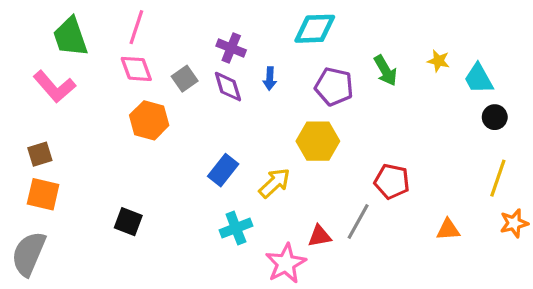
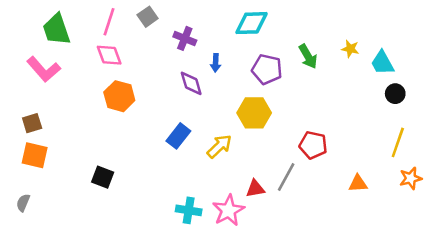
gray square: (185, 79) -> (148, 17), moved
purple diamond: (228, 87) -> (191, 83), moved
cyan cross: (236, 228) -> (189, 210), moved, turned 30
gray semicircle: (29, 254) -> (23, 203), size x0.5

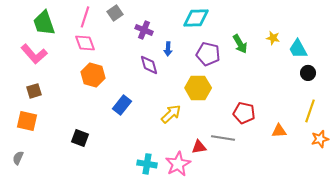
brown square: (32, 123) -> (34, 91), moved
blue rectangle: (178, 136) -> (122, 105), moved
gray line: (286, 177) -> (223, 138), turned 70
orange triangle: (358, 183) -> (279, 131), moved

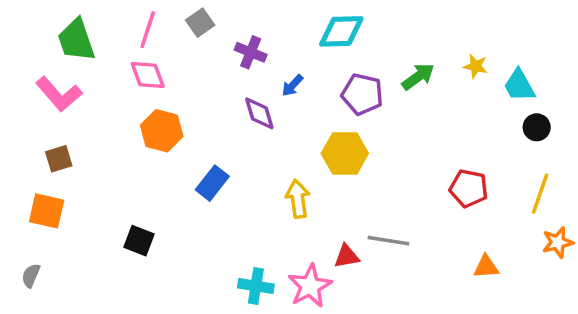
green arrow: (240, 44) -> (418, 77), turned -96
blue arrow: (168, 49) -> (292, 85), turned 40
red pentagon: (244, 113) -> (469, 188), moved
yellow arrow: (171, 114) -> (298, 199), turned -55
orange triangle: (279, 131) -> (486, 267), moved

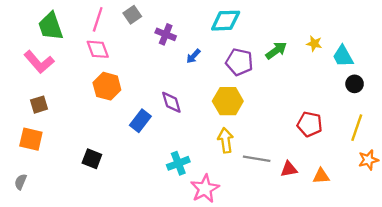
purple diamond: (259, 113) -> (171, 102), moved
yellow arrow: (298, 199) -> (226, 140), moved
red triangle: (347, 256) -> (289, 169), moved
cyan cross: (256, 286) -> (178, 163), moved, turned -30

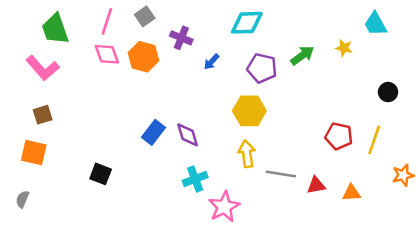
cyan trapezoid: (343, 56) -> (375, 24), moved
orange hexagon: (107, 86) -> (143, 57), moved
purple diamond: (171, 102) -> (188, 135), moved
yellow line: (357, 128) -> (374, 140), moved

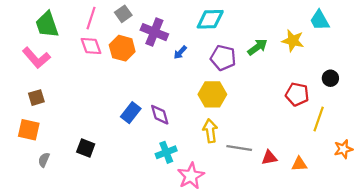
purple cross: (181, 38) -> (154, 32), size x1.4
yellow star: (344, 48) -> (293, 41), size x1.5
red pentagon: (339, 136) -> (297, 94), moved
gray semicircle: (22, 199) -> (44, 160), moved

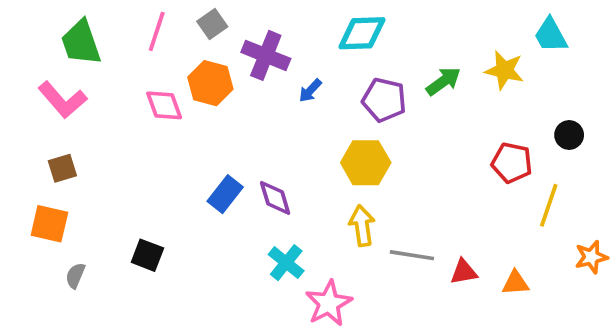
pink diamond: (91, 46) -> (164, 105), moved
cyan cross: (166, 152) -> (286, 263), turned -30

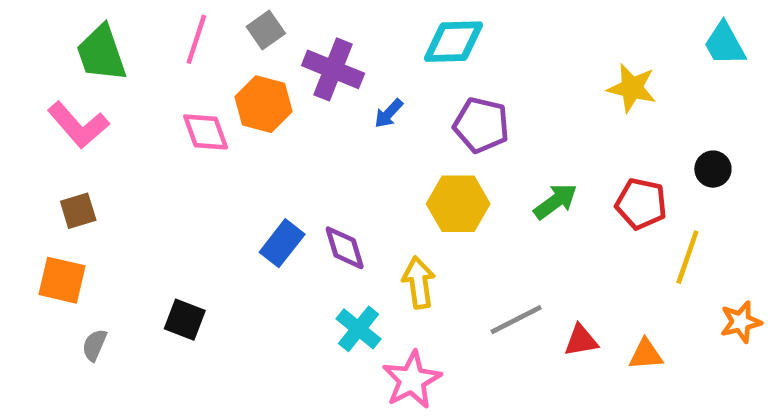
cyan trapezoid: (551, 35) -> (725, 44), moved
green arrow: (443, 81) -> (555, 201), moved
yellow arrow: (362, 226) -> (419, 283), moved
gray line: (412, 255) -> (516, 320), turned -36

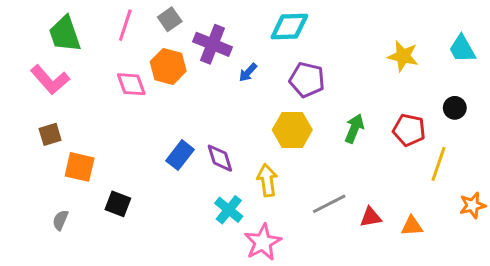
cyan trapezoid: (725, 44) -> (462, 49), moved
green arrow: (555, 201) -> (354, 129), turned -32
orange square: (62, 280) -> (80, 167), moved

